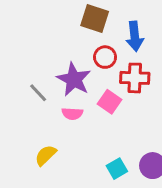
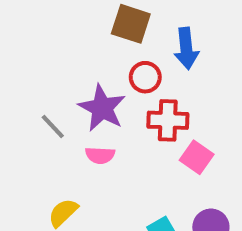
red cross: (135, 78) -> (168, 120), moved
pink square: (109, 102) -> (197, 157), moved

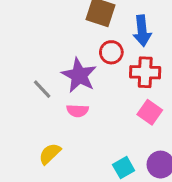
red cross: (168, 120) -> (145, 72), moved

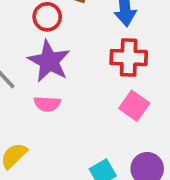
red circle: (111, 52) -> (47, 17), moved

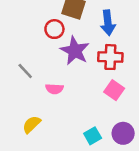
purple star: (49, 61) -> (75, 51), moved

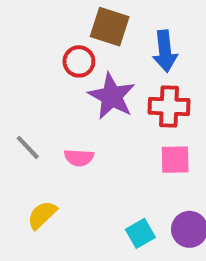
gray line: (25, 71) -> (28, 147), moved
pink square: (114, 90) -> (175, 160), turned -36

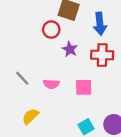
purple star: (112, 96) -> (70, 49), size x0.6
pink square: (175, 160) -> (84, 87), moved

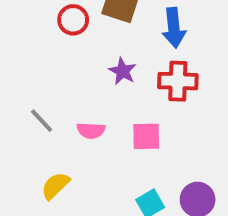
red circle: (51, 30) -> (73, 20), moved

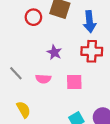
purple star: (122, 71) -> (54, 52), moved
yellow semicircle: (55, 186) -> (24, 110), turned 105

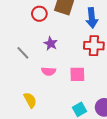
purple star: (54, 52) -> (51, 44), moved
gray line: (16, 73) -> (23, 53), moved

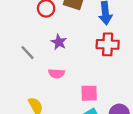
pink square: (77, 74) -> (89, 93), moved

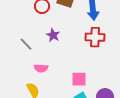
pink semicircle: (57, 73) -> (41, 68), moved

